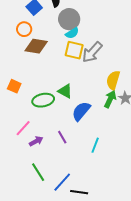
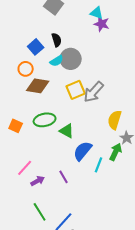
cyan semicircle: (72, 33) -> (57, 61), moved
yellow square: (74, 50) -> (76, 90), turned -36
green arrow: (110, 99) -> (116, 152), moved
green ellipse: (43, 100) -> (45, 120), moved
cyan line: (95, 145) -> (99, 165), moved

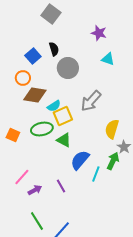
cyan triangle: (97, 13) -> (108, 59), moved
cyan semicircle: (57, 61) -> (54, 106), moved
yellow square: (76, 90) -> (63, 116), moved

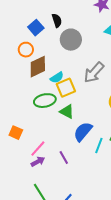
brown diamond: (35, 95) -> (38, 67), turned -35
orange square: (13, 135) -> (16, 133), moved
pink line: (22, 177) -> (38, 149), moved

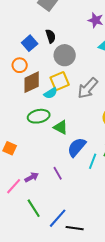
yellow square: (66, 88) -> (60, 81), moved
pink line: (38, 149) -> (14, 186), moved

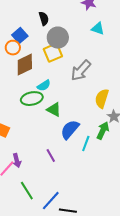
blue square: (30, 43) -> (20, 36), moved
yellow square: (60, 81) -> (53, 53), moved
cyan semicircle: (51, 93) -> (44, 86), moved
purple arrow: (32, 177) -> (17, 161), moved, turned 104

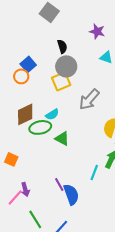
black semicircle: (44, 19) -> (62, 46), moved
brown diamond: (25, 65) -> (25, 114), moved
blue semicircle: (70, 130) -> (71, 194), moved, turned 120

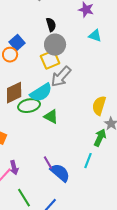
gray arrow: (89, 99) -> (61, 77), moved
cyan semicircle: (52, 114) -> (41, 93), size x1.6
cyan line: (94, 172) -> (88, 161), moved
blue semicircle: (71, 194) -> (60, 173), turned -30

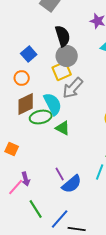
black semicircle: (51, 25) -> (63, 36), size x1.5
orange circle: (10, 55) -> (22, 78), moved
cyan semicircle: (41, 93) -> (53, 104), turned -85
blue semicircle: (60, 173) -> (72, 184), turned 100

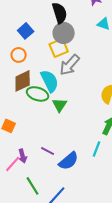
green ellipse: (41, 117) -> (38, 94), turned 30
green triangle: (63, 128) -> (60, 105), turned 35
purple line: (60, 174) -> (48, 151), moved, turned -32

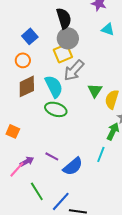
green ellipse: (38, 94) -> (56, 109), moved
green triangle: (60, 105) -> (95, 90), moved
purple arrow: (23, 156) -> (27, 161), turned -104

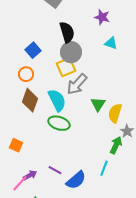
brown diamond: (27, 86) -> (30, 100), turned -45

